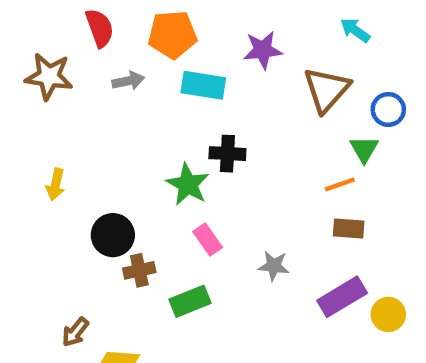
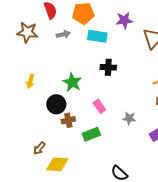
green star: (188, 184) -> (72, 82), moved

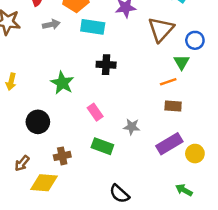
black circle: (56, 104) -> (38, 122), moved
brown cross: (68, 120) -> (62, 156), moved
green rectangle: (91, 134) -> (102, 146), moved, turned 42

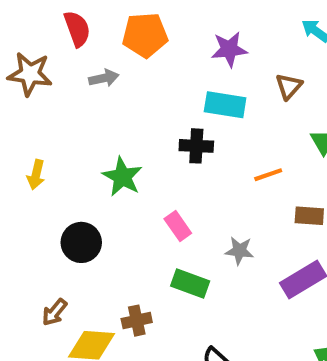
cyan rectangle: (93, 27) -> (225, 105), moved
brown triangle: (161, 29) -> (289, 86), size x0.6
orange line: (168, 82) -> (268, 175), moved
brown cross: (62, 156) -> (137, 321), moved

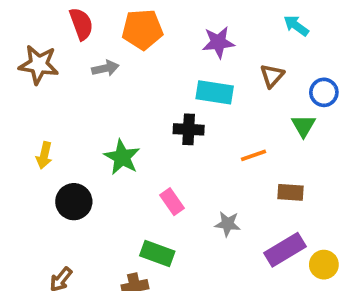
black circle: (81, 242) -> (74, 202), moved
green rectangle: (190, 284) -> (157, 253), moved

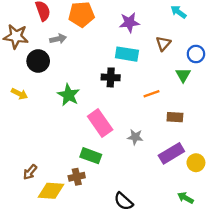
yellow arrow: (44, 155) -> (19, 94), turned -77
black circle: (74, 202) -> (38, 61), moved
pink rectangle: (172, 202) -> (100, 123), size x1.6

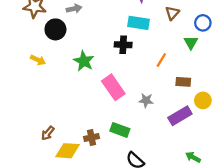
orange line: (152, 94) -> (161, 60), turned -40
green rectangle: (91, 156) -> (120, 130), moved
yellow circle: (196, 163) -> (203, 100), moved

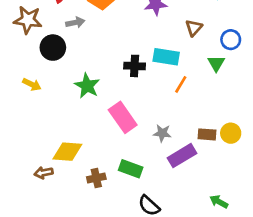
cyan rectangle: (138, 23) -> (166, 57), moved
brown rectangle: (183, 82) -> (207, 134), moved
purple rectangle: (180, 116) -> (182, 156), moved
brown arrow: (48, 133) -> (44, 173), turned 40
yellow diamond: (67, 151) -> (67, 152), moved

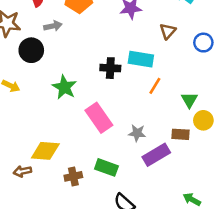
green triangle: (216, 63) -> (189, 100), moved
yellow circle: (231, 133) -> (203, 120), moved

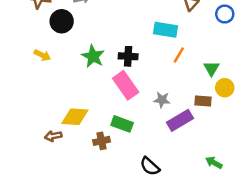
black cross: (110, 68) -> (128, 56), moved
green rectangle: (106, 167) -> (122, 124), moved

